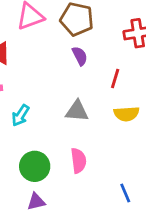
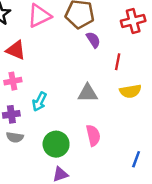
purple semicircle: (80, 56) -> (93, 40), moved
blue line: (125, 193) -> (136, 159), turned 49

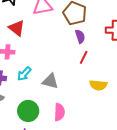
red line: (118, 62) -> (84, 57), moved
gray triangle: (88, 93) -> (50, 81), moved

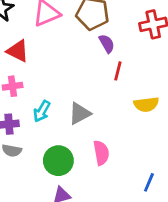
gray triangle: (50, 81) -> (80, 113), turned -30

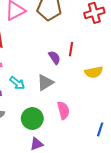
purple semicircle: (107, 44) -> (54, 58), moved
cyan arrow: (42, 111) -> (17, 83), turned -77

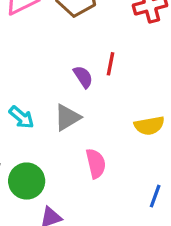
yellow semicircle: (94, 72) -> (149, 126), moved
green circle: (32, 119) -> (27, 181), moved

